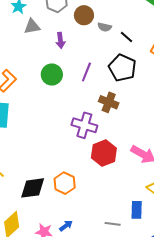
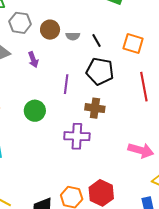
black line: (126, 37) -> (97, 41), turned 32
green circle: (52, 75) -> (35, 111), moved
red hexagon: (104, 153) -> (101, 193), moved

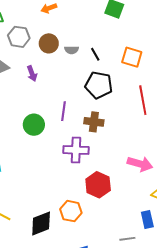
purple line: (66, 84) -> (64, 111), moved
red hexagon: (101, 193) -> (98, 185), moved

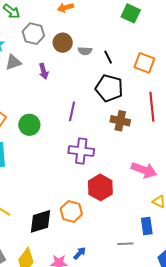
brown cross: (94, 122) -> (120, 121), moved
green circle: (34, 125) -> (29, 125), moved

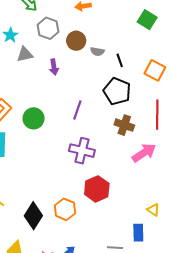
pink arrow: (144, 170) -> (144, 153), moved, turned -60
black diamond: (41, 221) -> (33, 216), turned -48

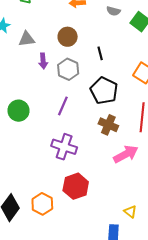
gray hexagon: (48, 28) -> (68, 69), moved
gray semicircle: (97, 51) -> (113, 11), moved
gray triangle: (25, 54) -> (27, 39), moved
black line: (120, 60) -> (100, 53), moved

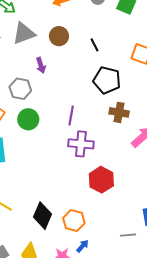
gray triangle: (27, 39) -> (24, 33), moved, size x1.4
gray hexagon: (68, 69) -> (20, 89), moved
purple line: (63, 106) -> (71, 116), moved
orange hexagon: (42, 204) -> (74, 221), moved

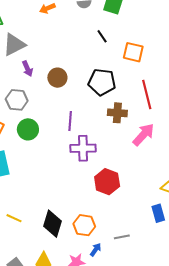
brown circle: (59, 36) -> (57, 78), moved
black line: (95, 45) -> (102, 36), moved
purple arrow: (41, 65) -> (27, 69), moved
gray line: (128, 235) -> (122, 237), moved

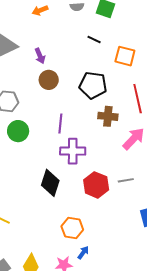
black line: (102, 36) -> (94, 40), turned -32
purple arrow: (27, 69) -> (40, 56), moved
black diamond: (52, 224) -> (50, 183), moved
gray line: (122, 237) -> (126, 180), moved

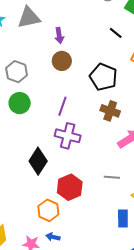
red hexagon: (96, 185) -> (70, 187), moved
blue arrow: (83, 253) -> (53, 237), turned -128

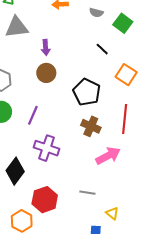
purple line: (62, 106) -> (33, 115), moved

